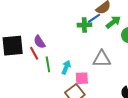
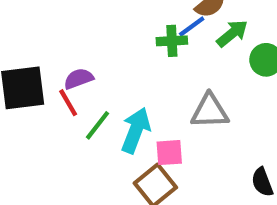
purple semicircle: (39, 42) -> (79, 79), turned 104
green line: (48, 64) -> (97, 125), turned 49
cyan arrow: (66, 67) -> (136, 130), size x1.5

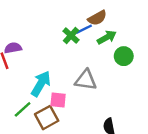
green cross: (172, 41) -> (71, 36), turned 35
green line: (97, 125) -> (23, 109), moved

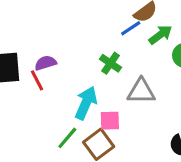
green cross: (71, 36) -> (111, 63), moved

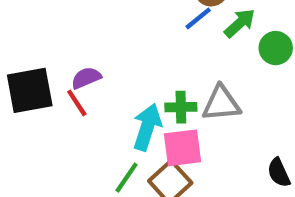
green cross: (111, 63) -> (181, 107), moved, turned -30
pink square: (110, 121) -> (183, 148), size x1.4

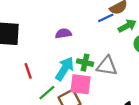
purple semicircle: (86, 78) -> (63, 34), moved
red line: (77, 103) -> (28, 71), moved

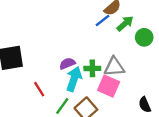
purple semicircle: (63, 34) -> (67, 63), moved
pink square: (80, 84) -> (109, 86), moved, turned 30

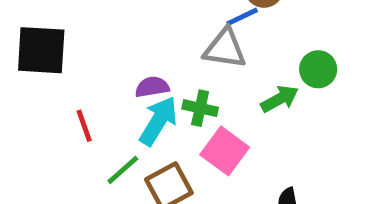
green arrow: (125, 24) -> (280, 99), moved
gray triangle: (114, 67) -> (225, 49), moved

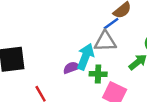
cyan arrow: (158, 121) -> (86, 57), moved

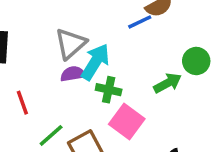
gray triangle: (105, 41) -> (71, 44), moved, turned -50

